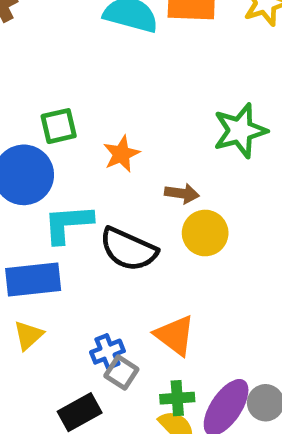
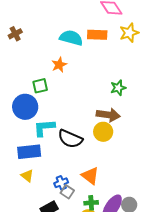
green star: (240, 131) -> (118, 88), size x0.7
orange star: (121, 154) -> (59, 65), moved
brown arrow: (182, 193) -> (108, 115), moved, size x1.6
yellow triangle: (28, 335) -> (27, 176), turned -40

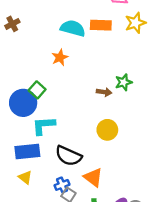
green square: (40, 86) -> (37, 90), moved, turned -35
brown arrow: (108, 115) -> (104, 92), moved, size x0.6
black semicircle: (70, 139) -> (68, 156), moved

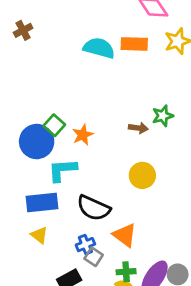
brown cross: (12, 24) -> (23, 30), moved
orange star: (60, 57) -> (83, 135), moved

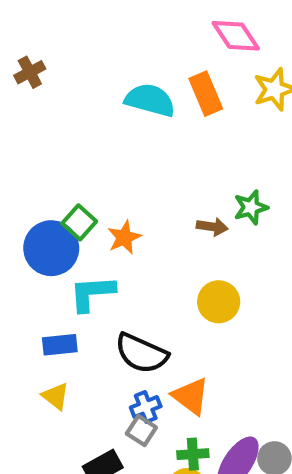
orange rectangle: (134, 44) -> (206, 94), turned 65
blue rectangle: (42, 203) -> (60, 345), size x0.7
blue cross: (85, 245) -> (146, 407), moved

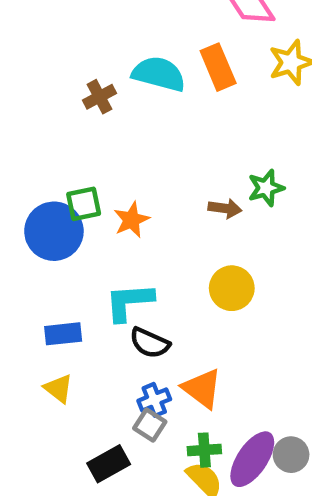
brown cross: (30, 72) -> (100, 97), moved
green square: (79, 222) -> (84, 204), turned 36
cyan L-shape: (92, 293) -> (129, 302), moved
black semicircle: (141, 353) -> (150, 343), size x0.7

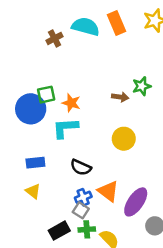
orange star: (131, 220) -> (71, 103), turned -30
cyan L-shape: (129, 302) -> (65, 128), moved
green cross: (204, 450) -> (87, 229), moved
purple ellipse: (252, 459) -> (136, 202), moved

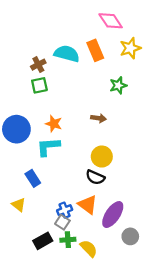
green star: (142, 86) -> (118, 85), moved
green square: (46, 95) -> (39, 85), moved
blue rectangle: (35, 163) -> (33, 178), moved, turned 63
black semicircle: (81, 167) -> (95, 177), moved

